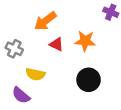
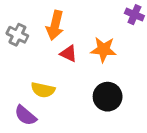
orange arrow: (45, 21) -> (55, 25), turned -40
gray cross: (14, 49) -> (17, 35), moved

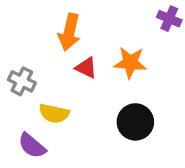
gray cross: (17, 35) -> (22, 81), moved

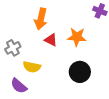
gray cross: (22, 81) -> (13, 48), turned 35

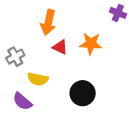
black circle: (80, 72) -> (83, 93), moved

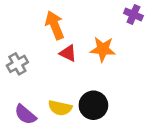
orange arrow: (48, 22) -> (55, 25), turned 145
yellow semicircle: (38, 79) -> (60, 108), moved

